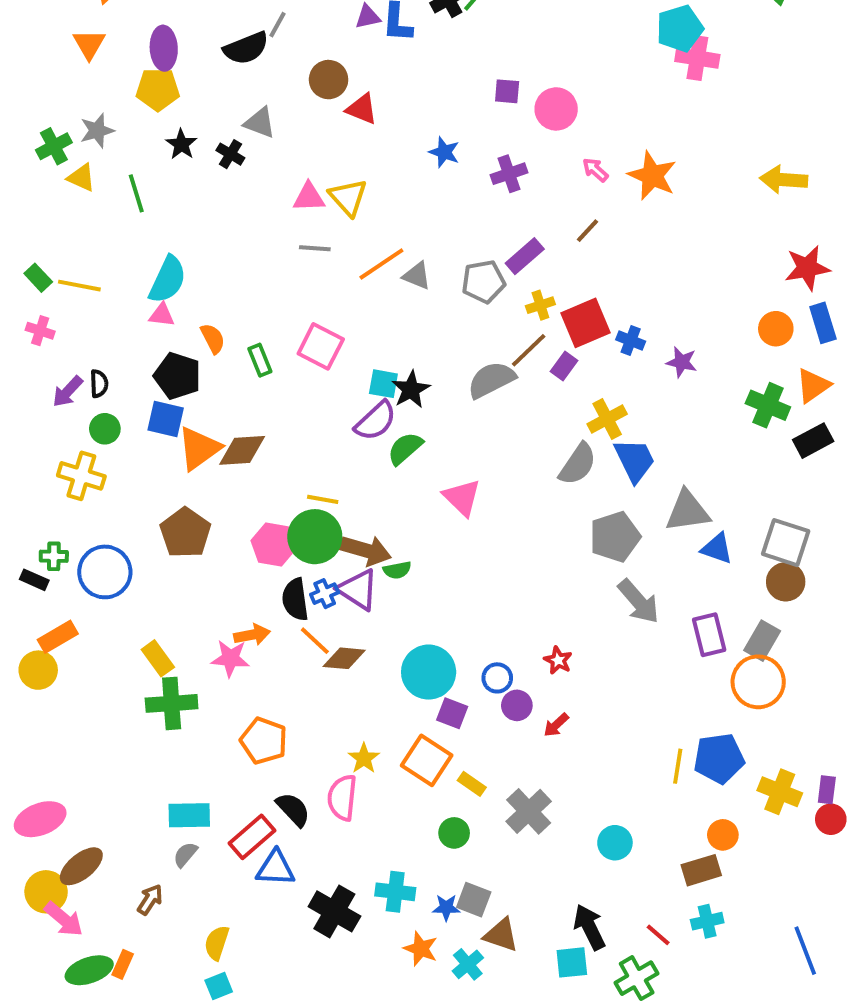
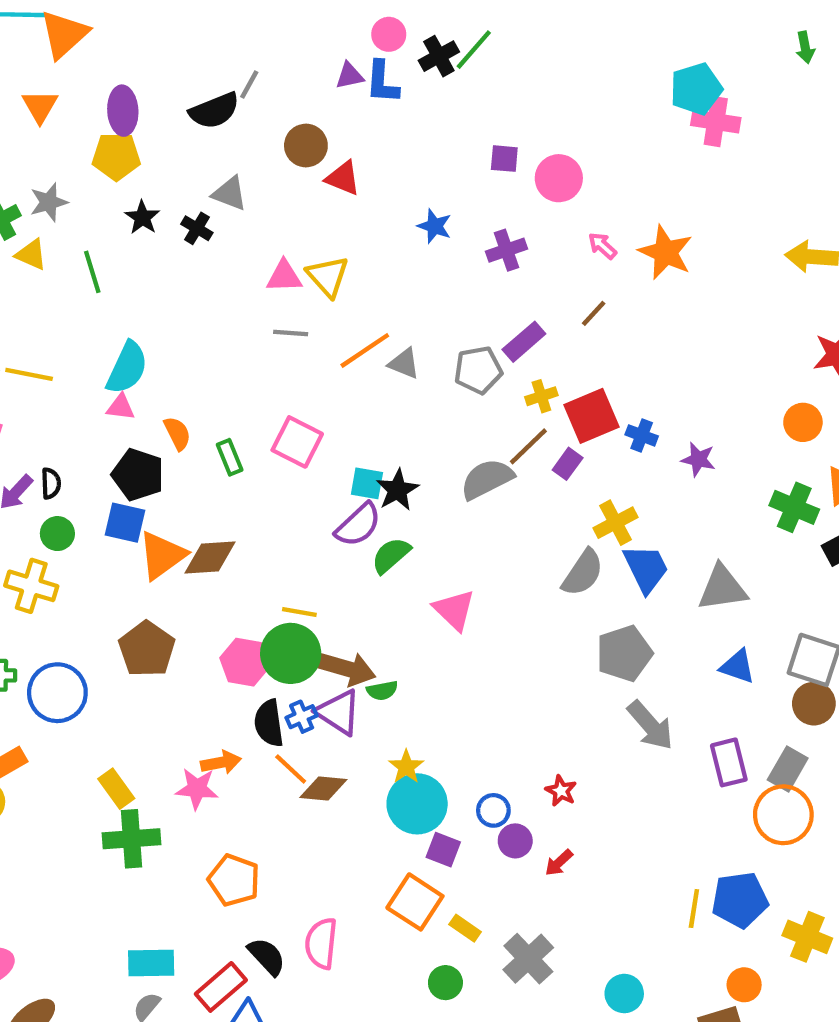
gray triangle: (688, 511) -> (722, 588), moved
yellow star: (364, 758) -> (406, 767), moved

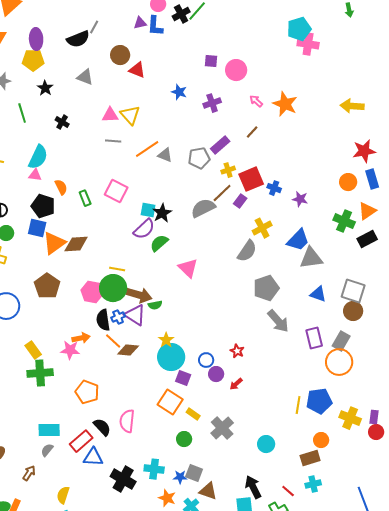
black cross: (197, 228) -> (62, 122), moved
blue trapezoid: (646, 568) -> (298, 240), moved, turned 70

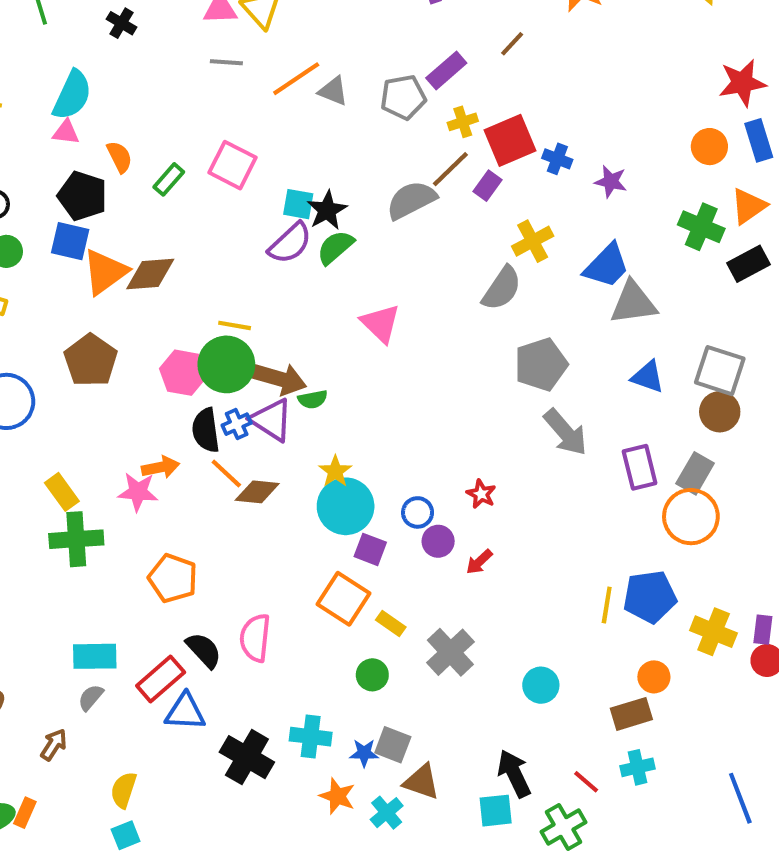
green rectangle: (85, 198) -> (169, 179), turned 63
green semicircle: (159, 243) -> (335, 247), moved

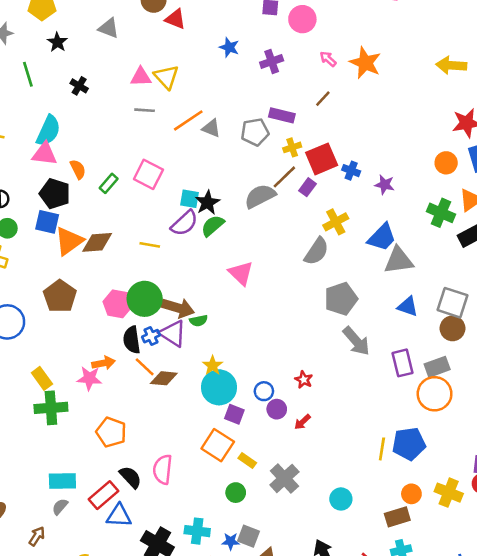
purple rectangle: (446, 70) -> (282, 115), turned 55
pink triangle: (66, 132) -> (45, 154), size x1.5
yellow line: (235, 325) -> (150, 245), moved
gray rectangle: (695, 473) -> (437, 367), turned 40
yellow cross: (714, 632) -> (449, 493), moved

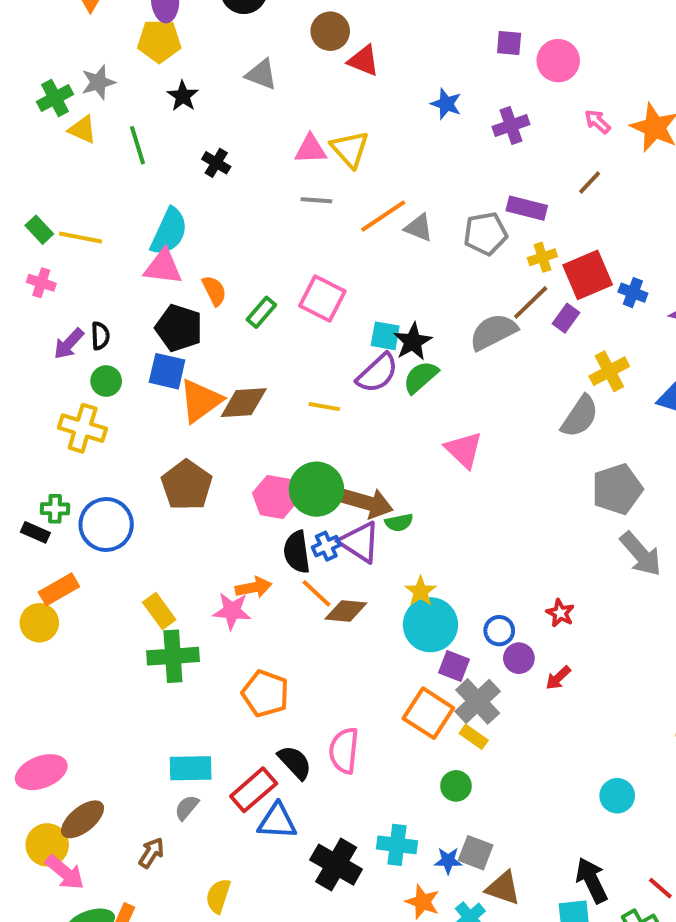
gray cross: (284, 478) -> (478, 701), moved

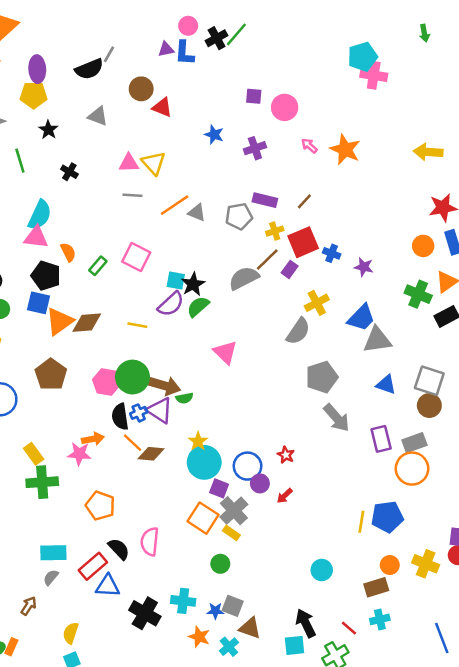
brown line: (590, 183) -> (304, 201), moved
blue circle: (499, 631) -> (248, 466), size x1.5

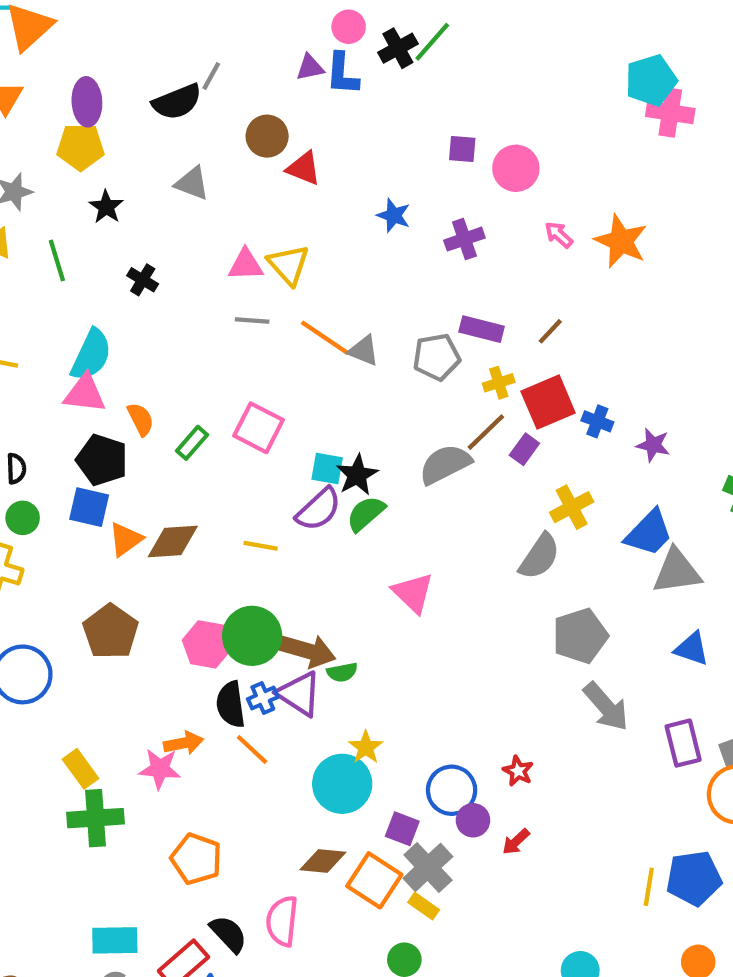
orange line: (175, 205) -> (325, 338), turned 68
orange triangle: (60, 321) -> (126, 539), size x0.7
brown diamond: (151, 454) -> (323, 861), moved
cyan circle: (204, 462) -> (342, 784), moved

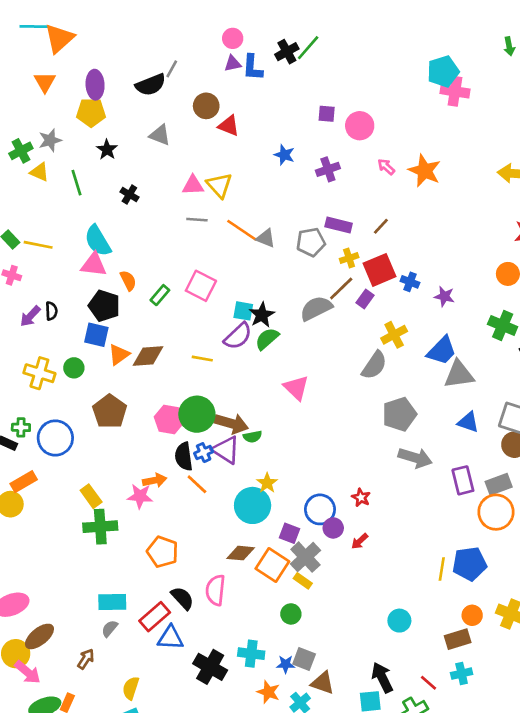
pink circle: (349, 27) -> (233, 38), moved
cyan semicircle: (91, 355) -> (98, 241), turned 124
green circle: (23, 518) -> (74, 368), moved
gray arrow: (606, 707) -> (415, 458), turned -32

